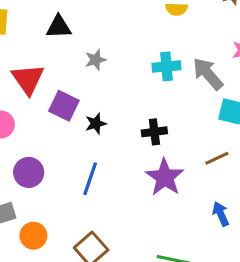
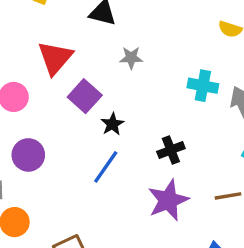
black star: (96, 124) -> (112, 124), turned -30
black cross: (154, 132) -> (171, 150), turned -30
blue line: (90, 179) -> (106, 167), moved

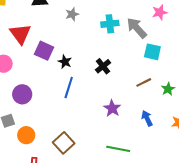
gray star: (131, 58) -> (72, 14), moved
purple star: (168, 200) -> (112, 108), moved, size x0.7

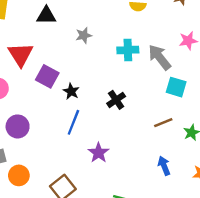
purple star: (112, 108) -> (98, 153), moved

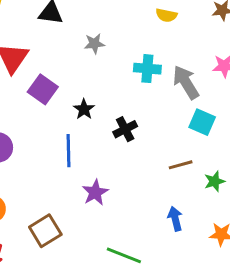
black star: (71, 91) -> (84, 109), moved
blue line: (73, 122) -> (69, 151), turned -30

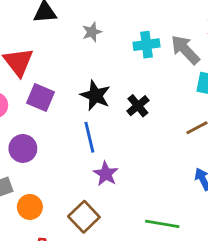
purple square: (43, 89) -> (40, 97), moved
black star: (84, 109) -> (95, 95), size x1.5
purple star: (95, 192) -> (106, 174), moved

